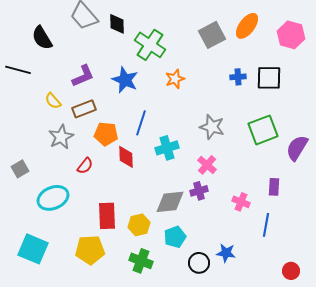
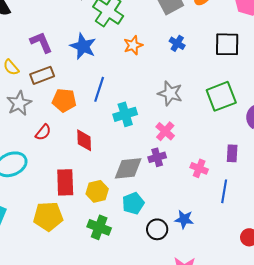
purple L-shape: (83, 76) -> (41, 42), turned -90
blue cross: (238, 77) -> (177, 43), moved, turned 35
red diamond: (126, 157) -> (84, 140), moved

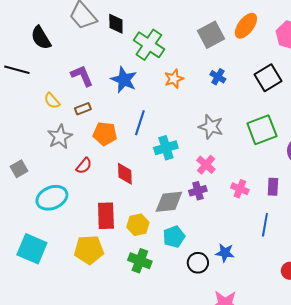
black square: (227, 44) -> (268, 78), turned -32
brown rectangle: (42, 75) -> (83, 109), size x0.7
pink cross: (199, 168) -> (240, 189), moved

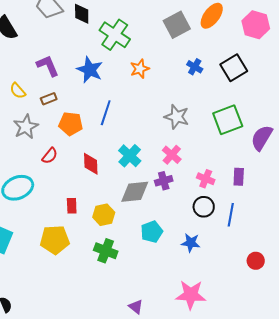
blue cross: (218, 77) -> (195, 67), moved
cyan cross: (166, 148) -> (130, 156), moved, turned -30
red rectangle: (106, 216) -> (72, 206), size x0.6
cyan pentagon: (174, 237) -> (152, 232), moved
black circle: (198, 263) -> (204, 207), moved

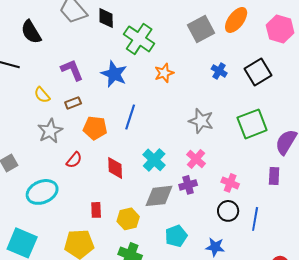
purple rectangle: (239, 177) -> (274, 176), moved

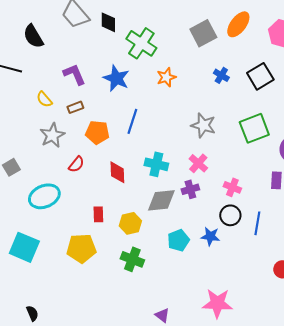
cyan cross: (154, 160) -> (156, 164), turned -30
blue star: (215, 247) -> (210, 236), moved

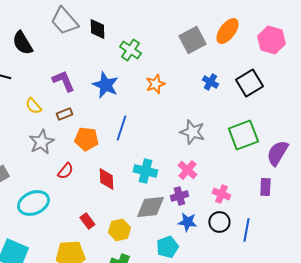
green cross: (141, 43) -> (130, 50), size x0.7
red rectangle: (98, 214) -> (87, 221), turned -35
blue star: (210, 236) -> (187, 222), moved

